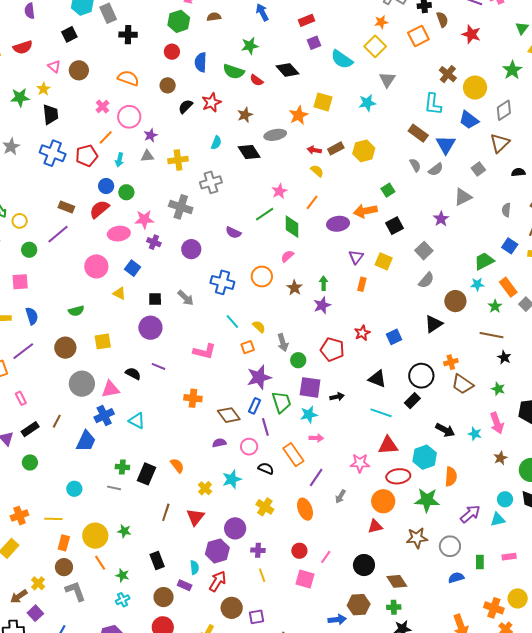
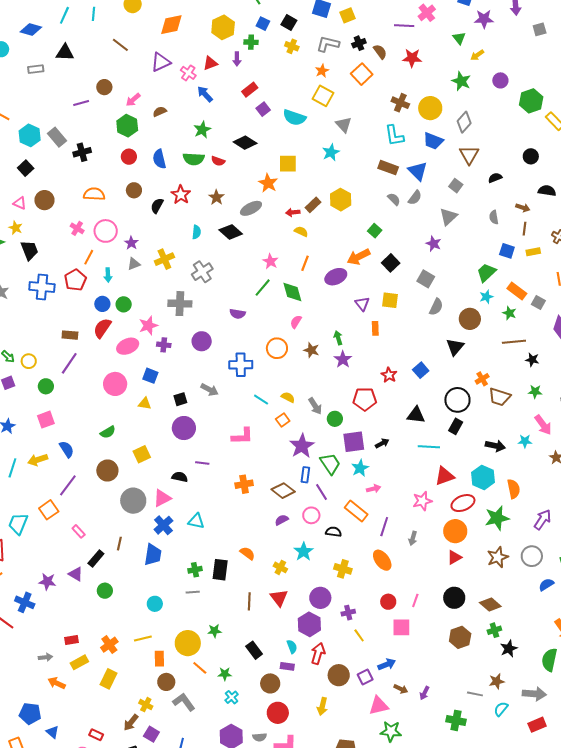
blue arrow: (337, 619) -> (387, 664), moved

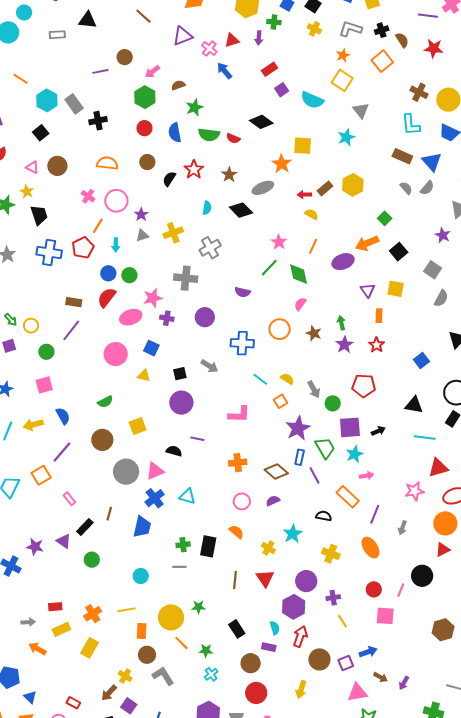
green star: (202, 130) -> (194, 107), moved
red star: (389, 375) -> (377, 345), moved
pink circle: (311, 515) -> (242, 501), moved
black circle: (454, 598) -> (422, 576), moved

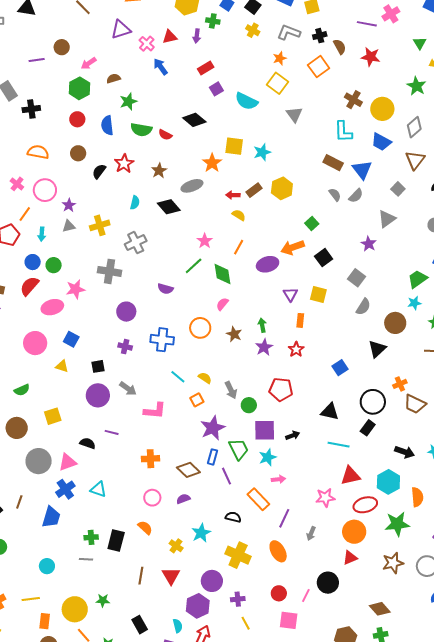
cyan star: (346, 137) -> (262, 152), moved
purple cross: (167, 318) -> (125, 347), moved
gray arrow: (209, 366) -> (128, 389), moved
yellow cross: (331, 554) -> (238, 555), size x1.4

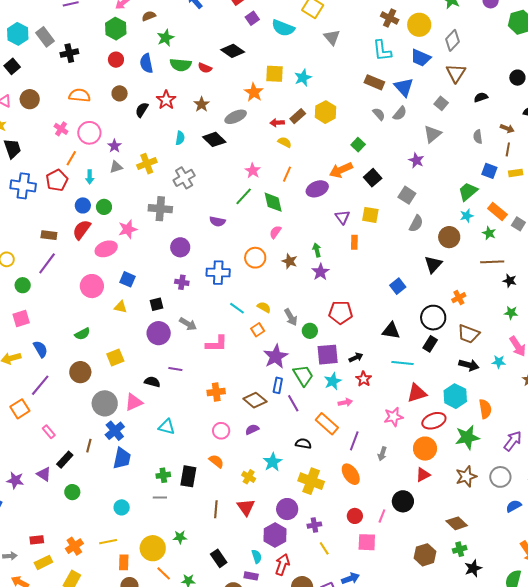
red star: (296, 349) -> (364, 379), moved
brown trapezoid: (415, 404) -> (469, 334), moved
blue cross: (65, 489) -> (115, 431), moved

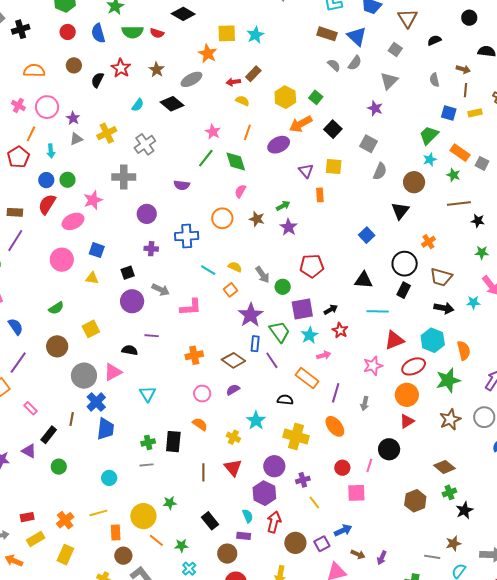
yellow hexagon: (325, 112) -> (285, 97), moved
cyan semicircle: (180, 138) -> (138, 105), turned 32
green arrow: (317, 250) -> (283, 206), turned 80
cyan triangle: (167, 427) -> (148, 394), turned 48

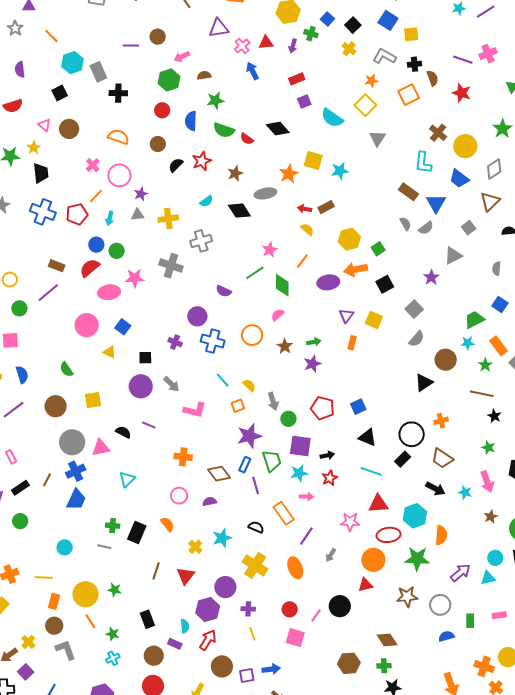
purple circle: (147, 214) -> (197, 316), moved
blue square: (367, 235) -> (358, 407), moved
green semicircle: (56, 308) -> (66, 369), turned 70

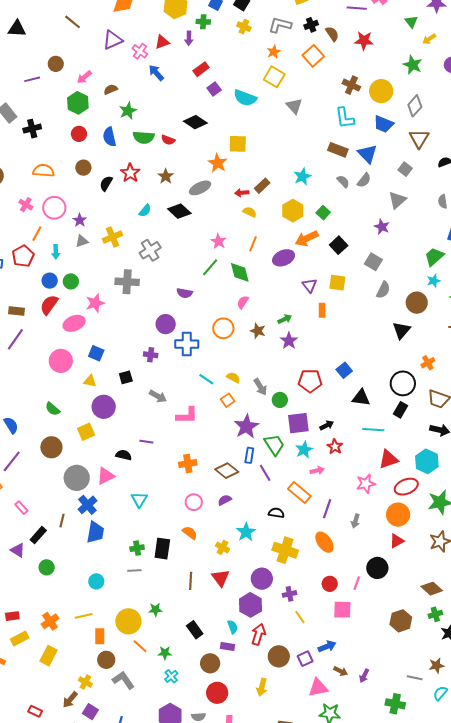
cyan star: (340, 171) -> (302, 177), moved
purple circle: (141, 386) -> (104, 407), moved

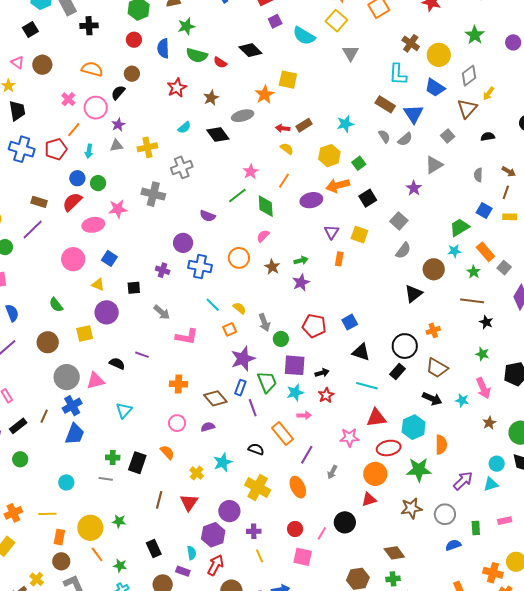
yellow arrow: (429, 39) -> (489, 93), moved, turned -32
black semicircle: (106, 183) -> (118, 93), moved

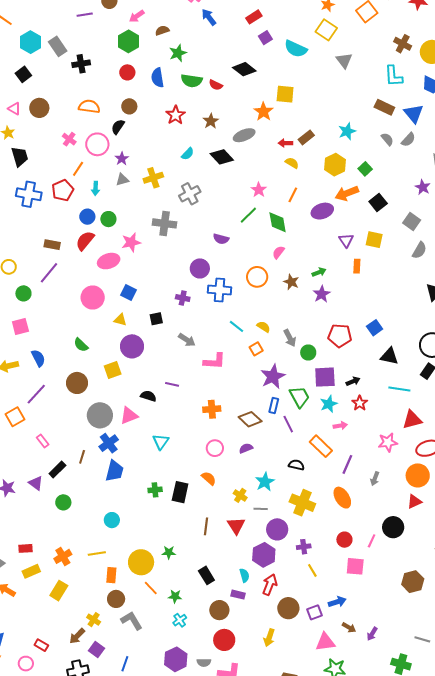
gray line: (106, 479) -> (261, 509), moved

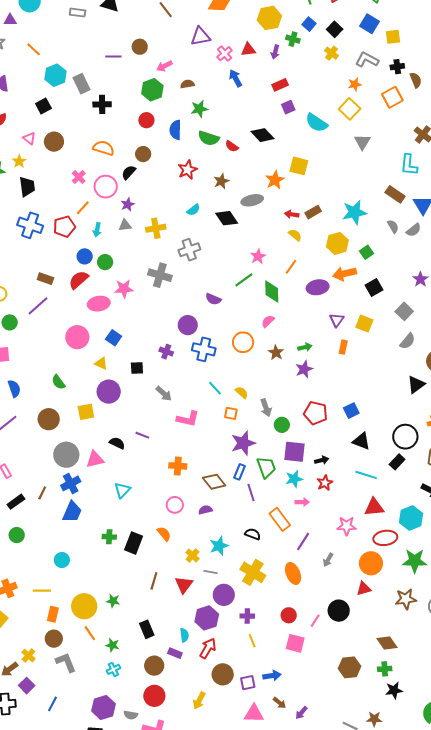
cyan star: (347, 131) -> (354, 212), size x1.4
orange square: (256, 349) -> (231, 413), turned 32

